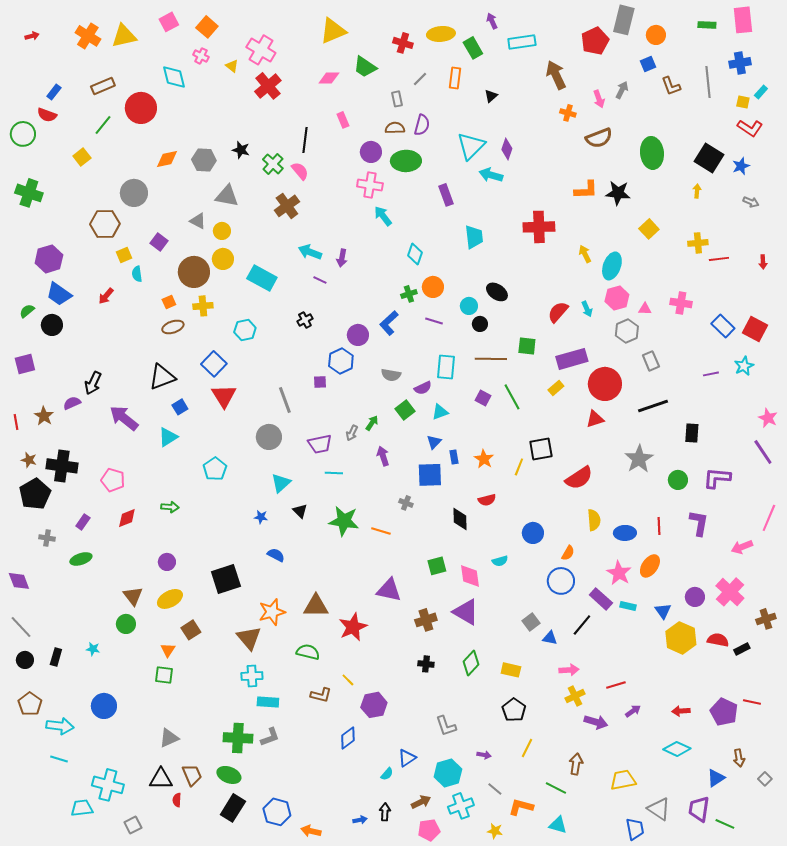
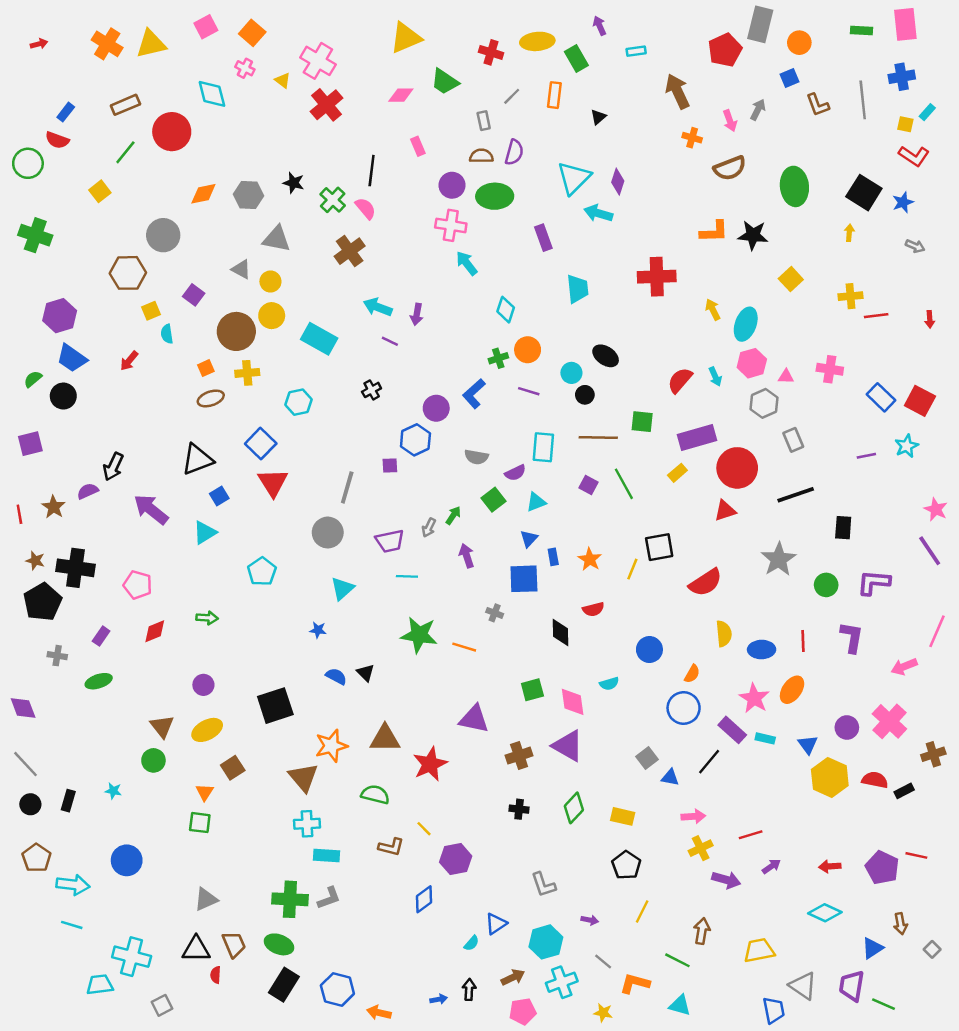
cyan rectangle: (522, 42) -> (636, 51), size x0.6
gray line: (285, 400) -> (347, 487), turned 36
black triangle: (300, 511) -> (365, 673), moved

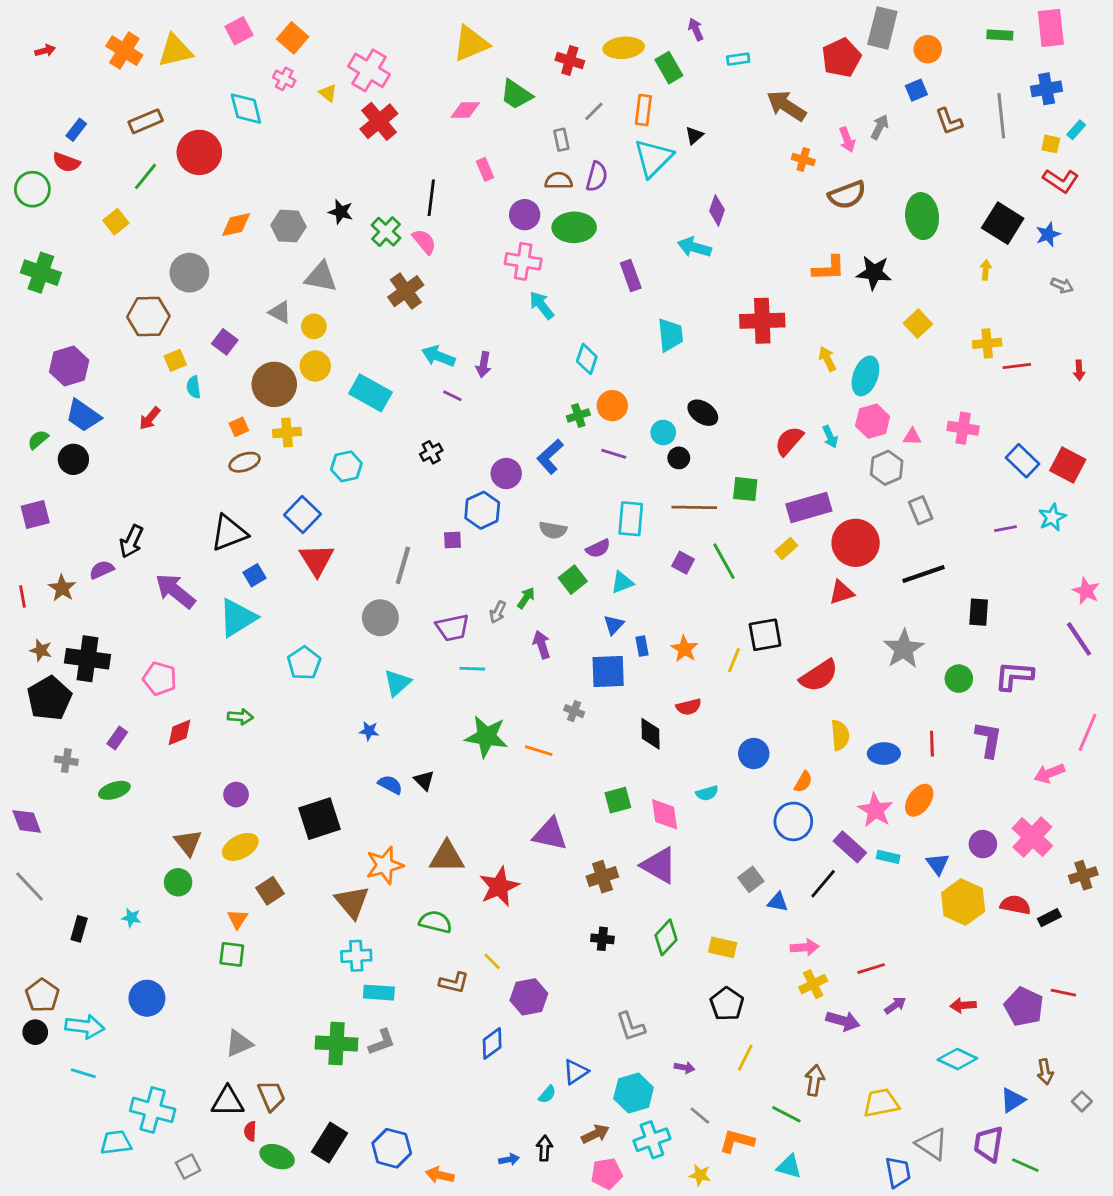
brown arrow: (677, 91) -> (786, 106), turned -32
cyan triangle: (574, 178) -> (653, 158), moved
cyan triangle: (205, 533) -> (237, 618), size x1.4
black circle: (30, 804) -> (35, 1032), moved
green ellipse: (279, 944) -> (277, 1157), moved

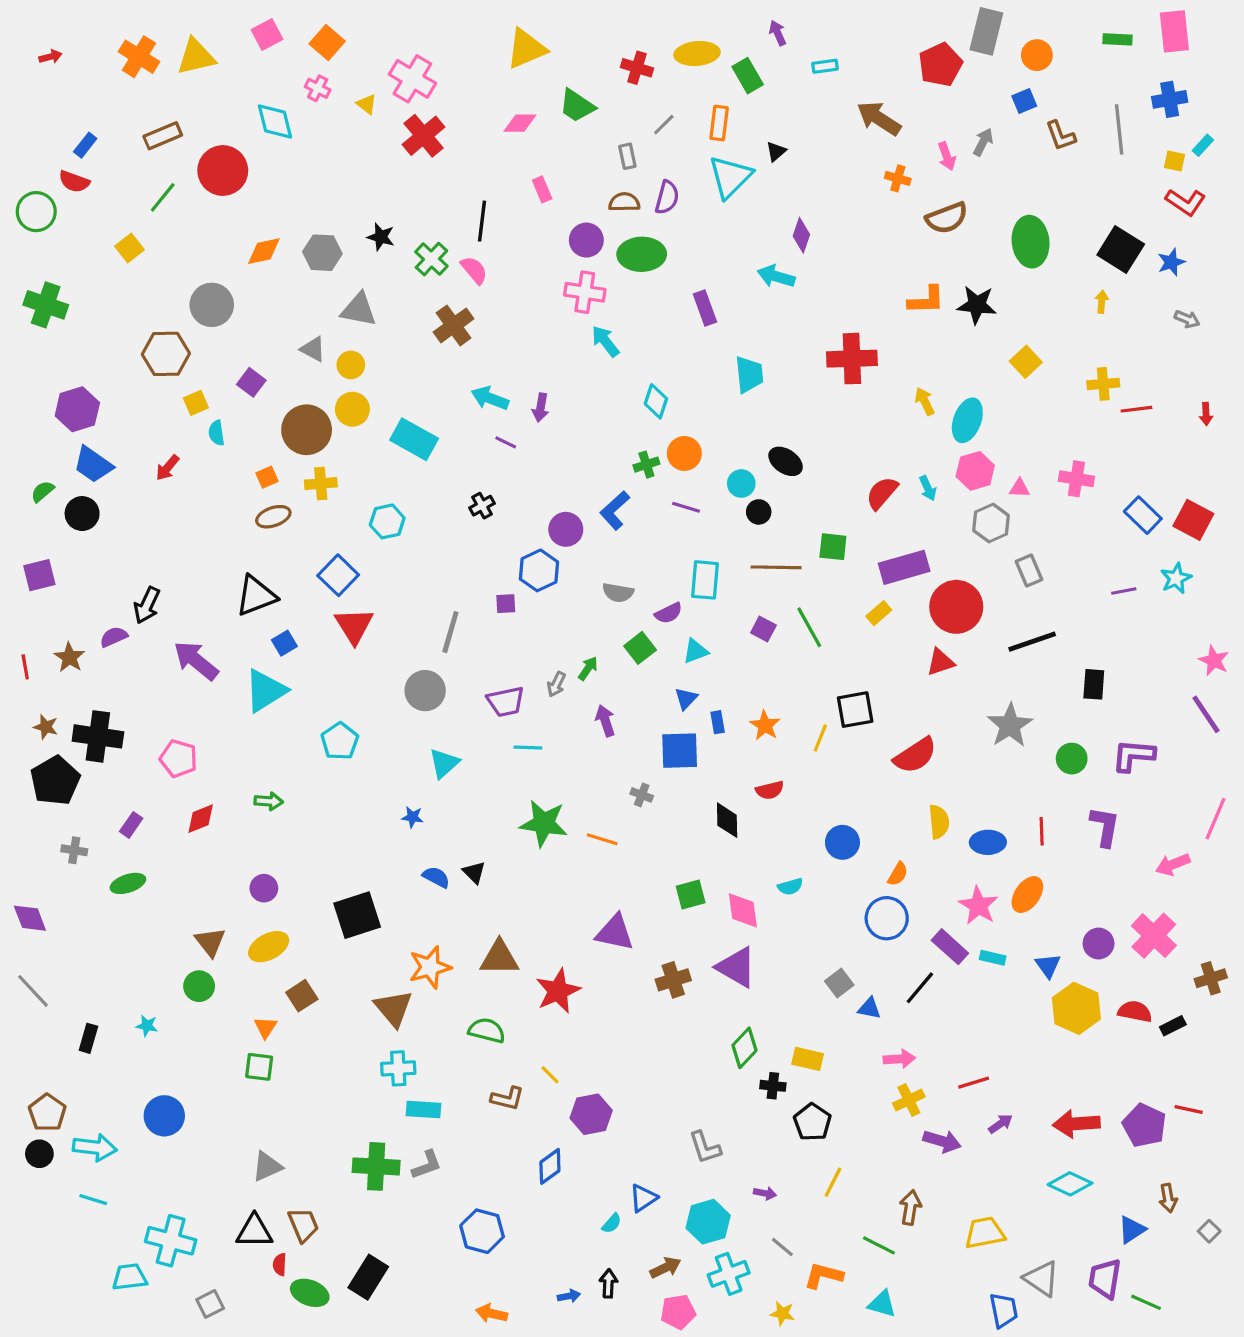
black cross: (602, 939) -> (773, 1086), moved
red arrow: (963, 1005) -> (1076, 1124), size x1.6
blue hexagon: (392, 1148) -> (482, 1231), moved

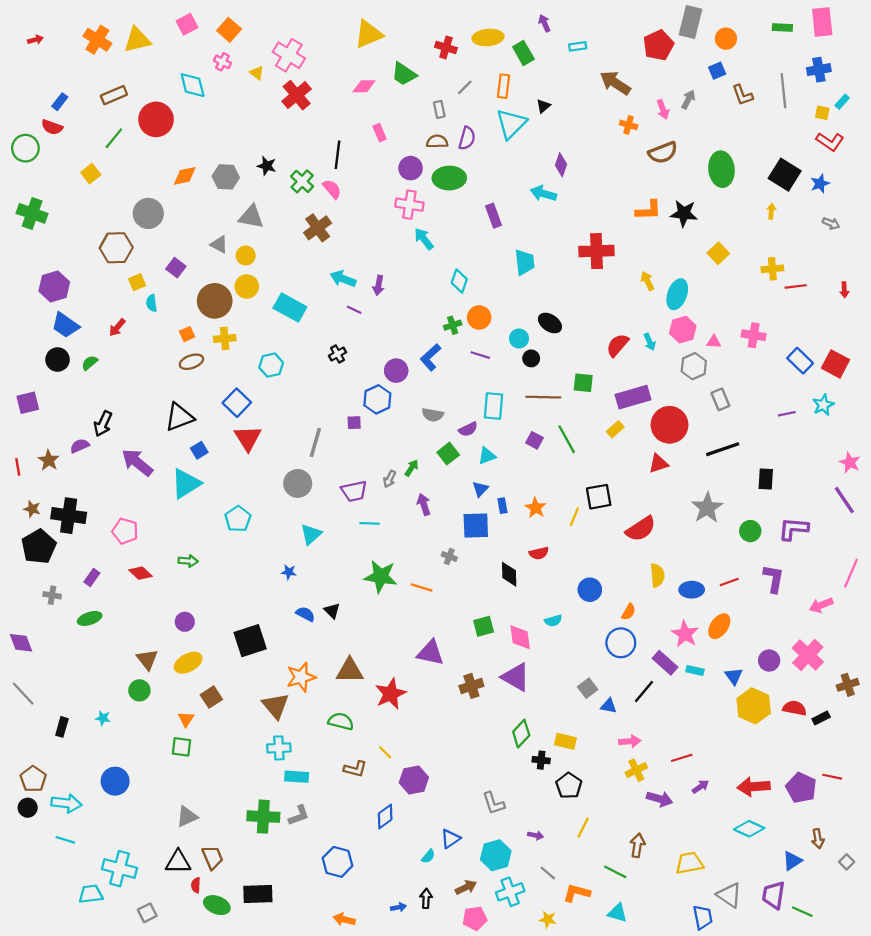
green semicircle: (43, 491) -> (90, 363), moved
red diamond: (201, 819) -> (141, 573), turned 65
red line: (1042, 831) -> (729, 582), turned 72
black rectangle: (368, 1277) -> (258, 894), turned 56

